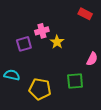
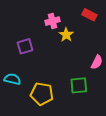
pink cross: (42, 31) -> (52, 21), moved
yellow star: (57, 42) -> (66, 35), moved

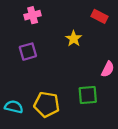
pink cross: (52, 21) -> (33, 15), moved
cyan semicircle: (12, 79) -> (14, 107), moved

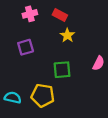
red rectangle: (100, 16) -> (60, 15), moved
green square: (88, 95) -> (62, 70), moved

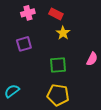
yellow pentagon: (43, 95) -> (58, 95), moved
cyan semicircle: (13, 98) -> (12, 91), turned -49

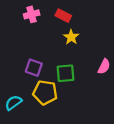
purple square: (24, 44) -> (34, 68), moved, turned 35
yellow pentagon: (58, 95) -> (45, 93), moved

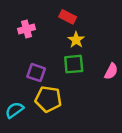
pink cross: (32, 14) -> (27, 29), moved
green square: (65, 73) -> (74, 64), moved

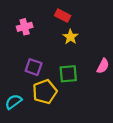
green square: (74, 64) -> (68, 74), moved
yellow pentagon: (48, 99) -> (45, 92), turned -30

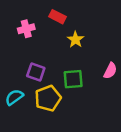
red rectangle: (63, 16) -> (57, 17), moved
cyan semicircle: (13, 102) -> (14, 97), moved

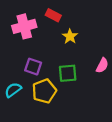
pink cross: (26, 29) -> (24, 26), size x1.5

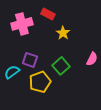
green square: (68, 73) -> (61, 66), turned -36
cyan semicircle: (13, 90) -> (12, 72), moved

